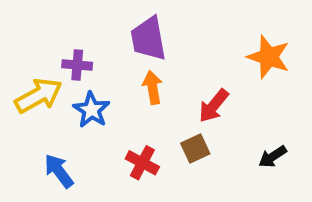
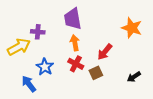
blue star: (91, 110) -> (45, 67), moved
red cross: (142, 163) -> (76, 64), moved

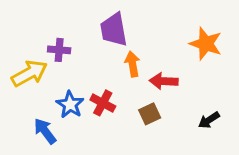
orange arrow: (75, 43) -> (132, 64), moved
red arrow: (105, 52) -> (164, 81), turned 54
red cross: (76, 64) -> (103, 103), moved

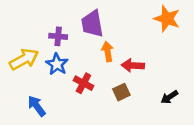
orange star: (206, 44) -> (167, 19), moved
purple cross: (59, 50) -> (58, 36), moved
blue star: (70, 105) -> (57, 64), moved

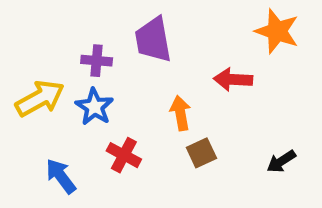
orange arrow: (107, 52) -> (180, 113), moved
red arrow: (133, 65) -> (233, 80), moved
red cross: (83, 83) -> (124, 155), moved

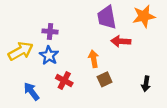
orange star: (277, 31) -> (144, 16), turned -30
purple trapezoid: (153, 40) -> (107, 17), moved
black arrow: (281, 161) -> (146, 84), turned -48

